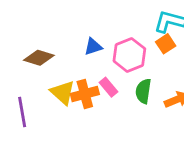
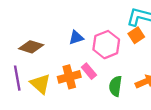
green semicircle: (143, 91) -> (115, 86), moved
yellow triangle: (63, 93) -> (40, 84), moved
purple line: (22, 112) -> (17, 78), moved

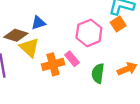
blue triangle: (76, 38) -> (38, 23), moved
yellow triangle: (40, 84) -> (29, 48), moved

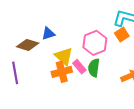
yellow triangle: (29, 48) -> (64, 56), moved
green semicircle: (98, 73) -> (94, 68), moved

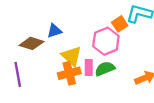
orange square: (122, 35) -> (120, 24), moved
pink rectangle: (79, 67) -> (89, 68), turned 40
green semicircle: (94, 68) -> (105, 69), turned 60

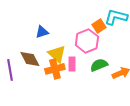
brown diamond: (31, 43) -> (30, 59), moved, turned 45
green semicircle: (105, 69) -> (99, 65), moved

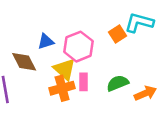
pink hexagon: (87, 41) -> (78, 47), moved
brown diamond: (30, 59) -> (24, 62), moved

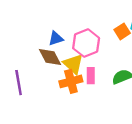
brown diamond: (24, 62) -> (50, 57), moved

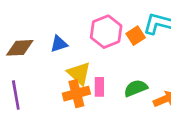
pink hexagon: (86, 43) -> (106, 32), moved
brown diamond: (50, 57) -> (20, 48), moved, turned -65

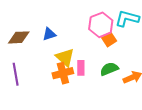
pink hexagon: (106, 32) -> (101, 25), moved
orange square: (136, 36) -> (109, 39), moved

